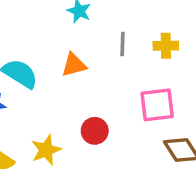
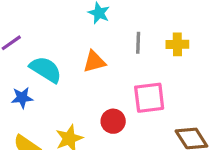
pink square: (157, 105) -> (149, 98), moved

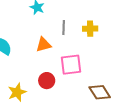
orange triangle: (94, 62) -> (43, 45), moved

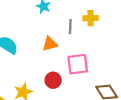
yellow cross: (90, 29) -> (91, 18), moved

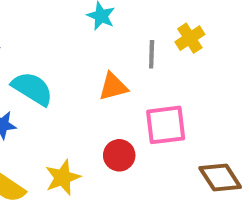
yellow cross: (91, 18) -> (190, 38), turned -32

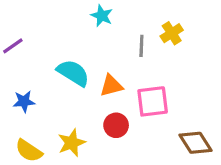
orange triangle: (113, 87) -> (111, 86), moved
cyan semicircle: (32, 89) -> (73, 73), moved

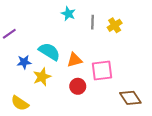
gray line: (141, 46) -> (92, 22), moved
blue star: (24, 101) -> (24, 62), moved
yellow star: (72, 143) -> (42, 77), moved

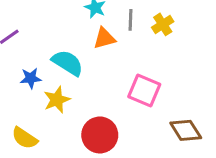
orange triangle: (75, 60) -> (104, 38), moved
pink square: (102, 71) -> (144, 90), turned 30
red circle: (78, 86) -> (100, 135), moved, size x1.5

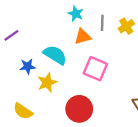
pink square: (144, 90) -> (95, 69), moved

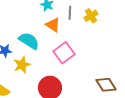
orange triangle: (83, 37) -> (53, 25), turned 49
pink square: (95, 69) -> (64, 53), turned 30

